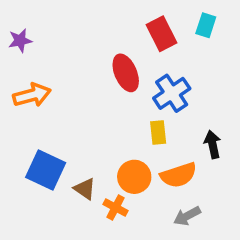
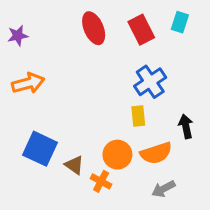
red ellipse: (126, 73) -> (94, 28), moved

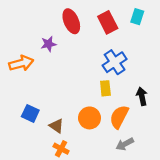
purple star: (18, 36) -> (49, 44), moved
blue square: (40, 149) -> (30, 113), size x0.7
orange semicircle: (156, 153) -> (119, 117), turned 135
orange cross: (101, 181) -> (61, 149), moved

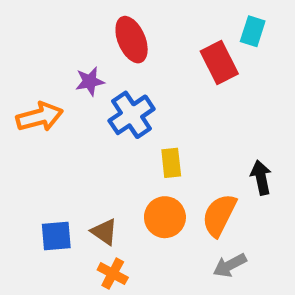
red rectangle: (108, 22) -> (219, 63), moved
blue cross: (115, 62) -> (132, 115), moved
yellow rectangle: (105, 88) -> (171, 163), moved
blue square: (30, 113) -> (56, 236), moved, turned -30

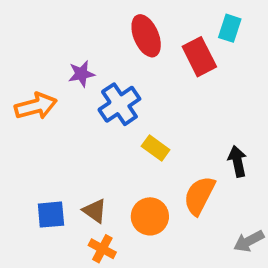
red ellipse: (132, 40) -> (146, 36), moved
yellow rectangle: (171, 163) -> (156, 148), turned -48
orange circle: (165, 217) -> (150, 216), moved
gray arrow: (230, 265) -> (249, 241), moved

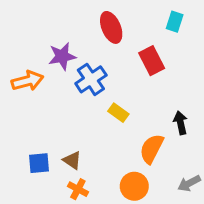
red rectangle: (199, 57) -> (152, 61), moved
purple star: (81, 74) -> (62, 56), size x1.4
orange circle: (150, 216) -> (134, 186), moved

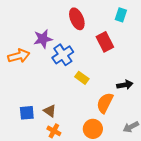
black arrow: (180, 123) -> (125, 85), turned 91

